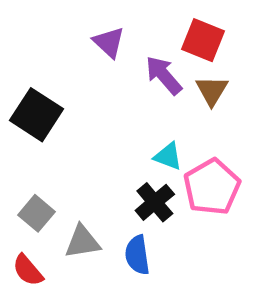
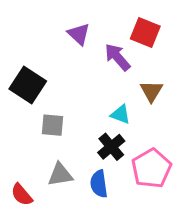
brown triangle: (212, 91) -> (151, 91), moved
pink pentagon: (212, 187) -> (151, 168), moved
gray square: (36, 213) -> (53, 125), moved, turned -35

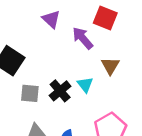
cyan triangle: (120, 114) -> (85, 85), turned 30
black cross: (111, 147) -> (60, 91), moved

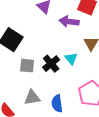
purple arrow: (83, 38) -> (69, 22), turned -42

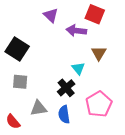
black cross: (51, 64) -> (66, 88), moved
gray square: (27, 66) -> (20, 82), moved

